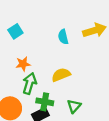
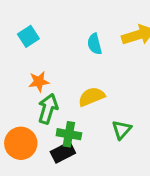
green triangle: (74, 106) -> (122, 130), moved

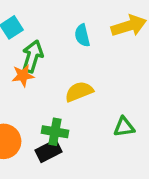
green arrow: (48, 109) -> (32, 56), moved
green triangle: (122, 130) -> (124, 127), moved, turned 40

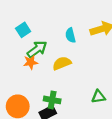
green arrow: (32, 56) -> (37, 49), turned 36
yellow semicircle: (79, 92) -> (62, 63), moved

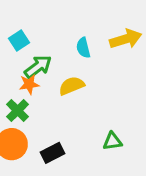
green triangle: (98, 97) -> (112, 141), moved
green cross: (52, 100) -> (18, 111), moved, turned 35

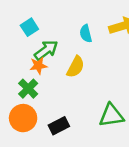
yellow semicircle: (72, 86) -> (76, 67), turned 140
green triangle: (112, 141) -> (111, 115), size x1.5

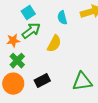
cyan square: (29, 27) -> (28, 13), moved
orange star: (38, 66) -> (13, 41), moved
black rectangle: (59, 126) -> (42, 81), moved

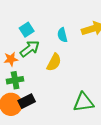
green cross: (17, 61) -> (15, 80), turned 35
black rectangle: (42, 81) -> (27, 101), moved

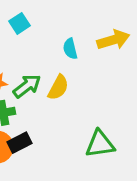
cyan square: (27, 30) -> (19, 23), moved
green arrow: (30, 49) -> (27, 86), moved

